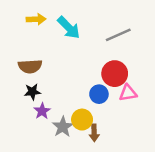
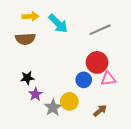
brown semicircle: (30, 66) -> (25, 39), moved
brown arrow: (94, 133) -> (100, 111), moved, turned -128

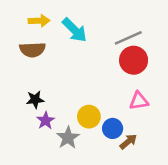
red circle: (97, 62) -> (134, 60), moved
blue circle: (84, 80) -> (113, 128), moved
yellow circle: (69, 101) -> (89, 117), moved

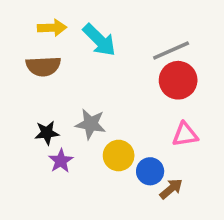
gray star: (68, 138) -> (91, 124), moved, turned -30

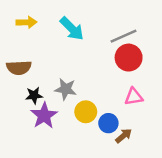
yellow arrow: (52, 28) -> (26, 22), moved
brown semicircle: (43, 66) -> (19, 68), moved
purple star: (61, 161) -> (44, 116), size x1.5

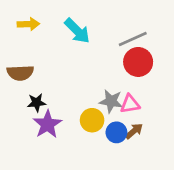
gray star: (66, 89) -> (111, 101), moved
pink triangle: (134, 97) -> (130, 104), moved
brown arrow: (124, 136) -> (134, 131), moved

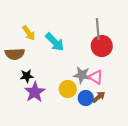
yellow arrow: (28, 24) -> (29, 33), moved, turned 56
cyan arrow: (77, 31) -> (55, 42), moved
gray line: (133, 39) -> (98, 29), turned -70
pink triangle: (130, 104) -> (96, 77), turned 42

